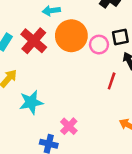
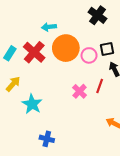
cyan star: (31, 102) -> (32, 104), turned -30
pink cross: (69, 126) -> (80, 91), moved

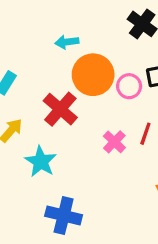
red cross: (34, 52) -> (60, 109), moved
blue cross: (47, 139) -> (64, 216), size x1.5

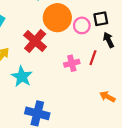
pink cross: (114, 142) -> (72, 63), turned 32

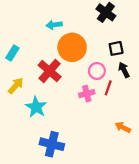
pink circle: (82, 25) -> (97, 71), moved

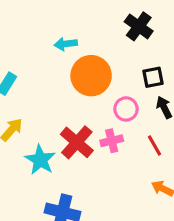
red cross: (50, 71) -> (77, 142), moved
red line: (108, 88) -> (155, 146), moved, turned -49

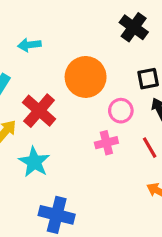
cyan arrow: (66, 44) -> (29, 45), moved
red cross: (77, 142) -> (39, 111), moved

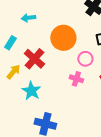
pink cross: (106, 143) -> (76, 79), turned 32

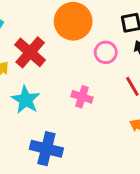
pink cross: (76, 79) -> (82, 97), moved

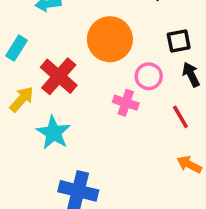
pink cross: (82, 97) -> (126, 103), moved

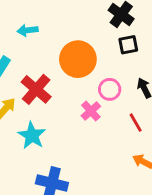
black square: (179, 41) -> (128, 45), moved
pink cross: (126, 103) -> (91, 111), turned 30

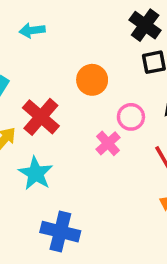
cyan arrow: (27, 30) -> (32, 30), moved
orange circle: (78, 59) -> (92, 80), size x0.7

